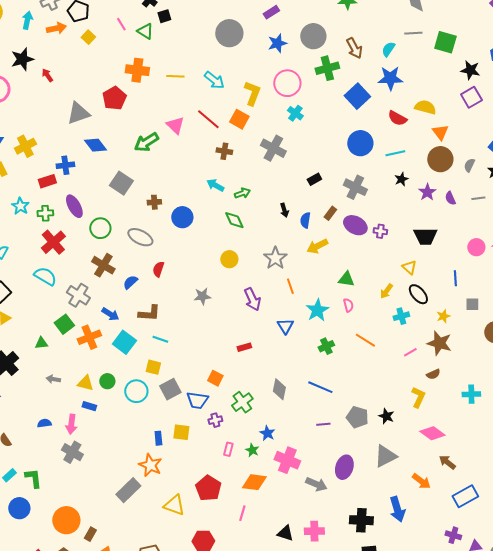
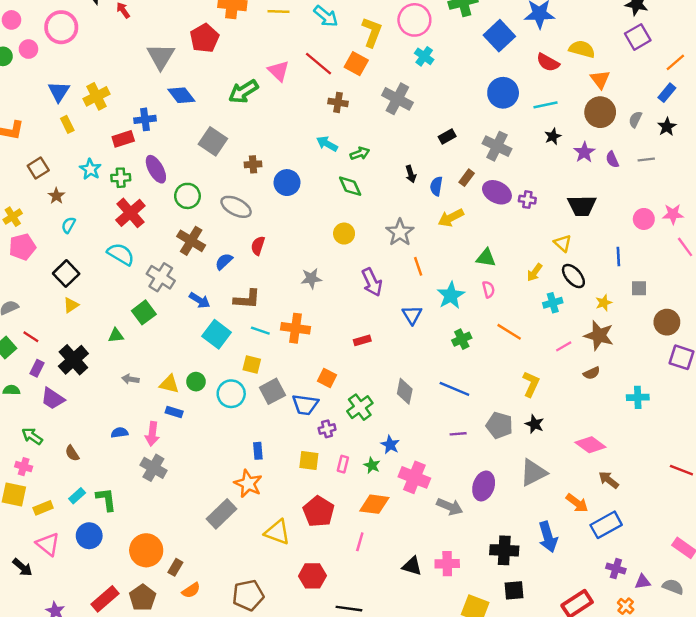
gray triangle: (78, 113) -> (161, 56), turned -40
orange cross: (89, 337) -> (295, 328), moved, turned 30
yellow L-shape: (418, 397) -> (531, 384), moved
yellow square: (181, 432) -> (309, 460), moved
blue rectangle: (465, 496) -> (606, 525), moved

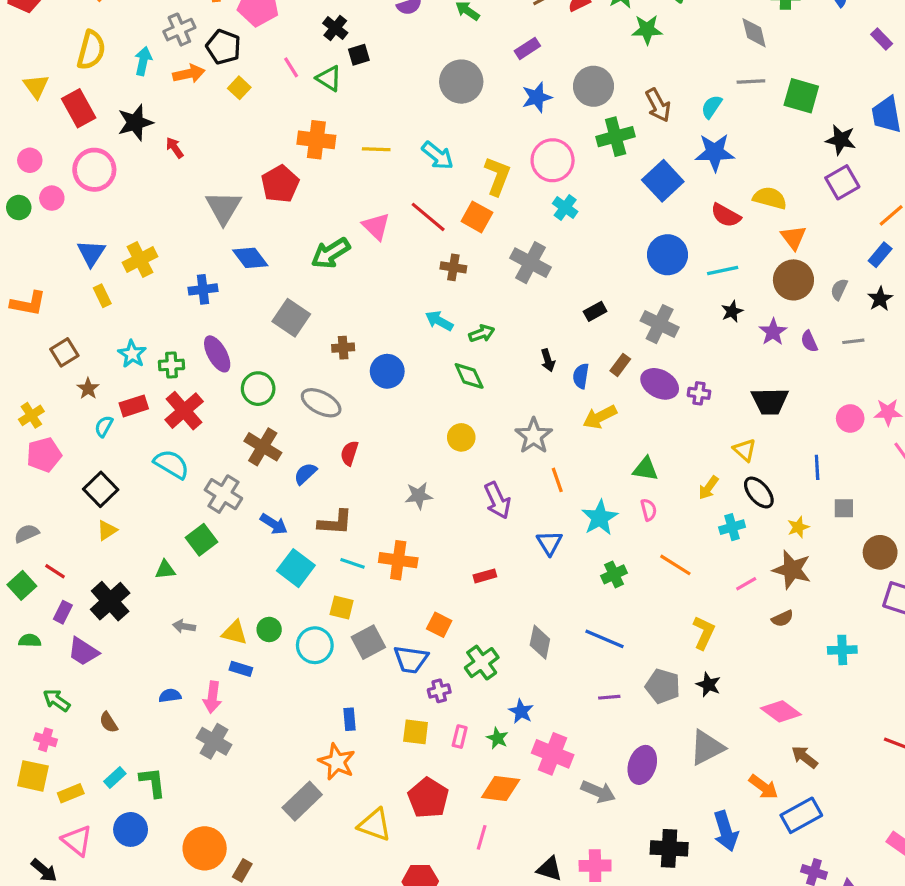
red rectangle: (123, 139) -> (134, 406), moved

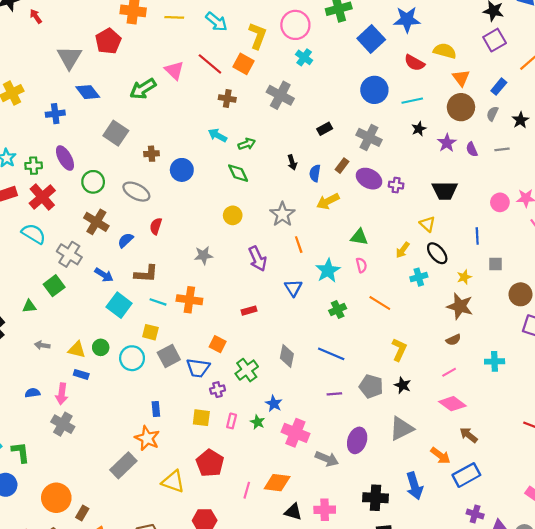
blue rectangle: (880, 255) -> (499, 87), moved
pink line: (746, 584) -> (449, 372), moved
orange diamond: (501, 789) -> (277, 483), moved

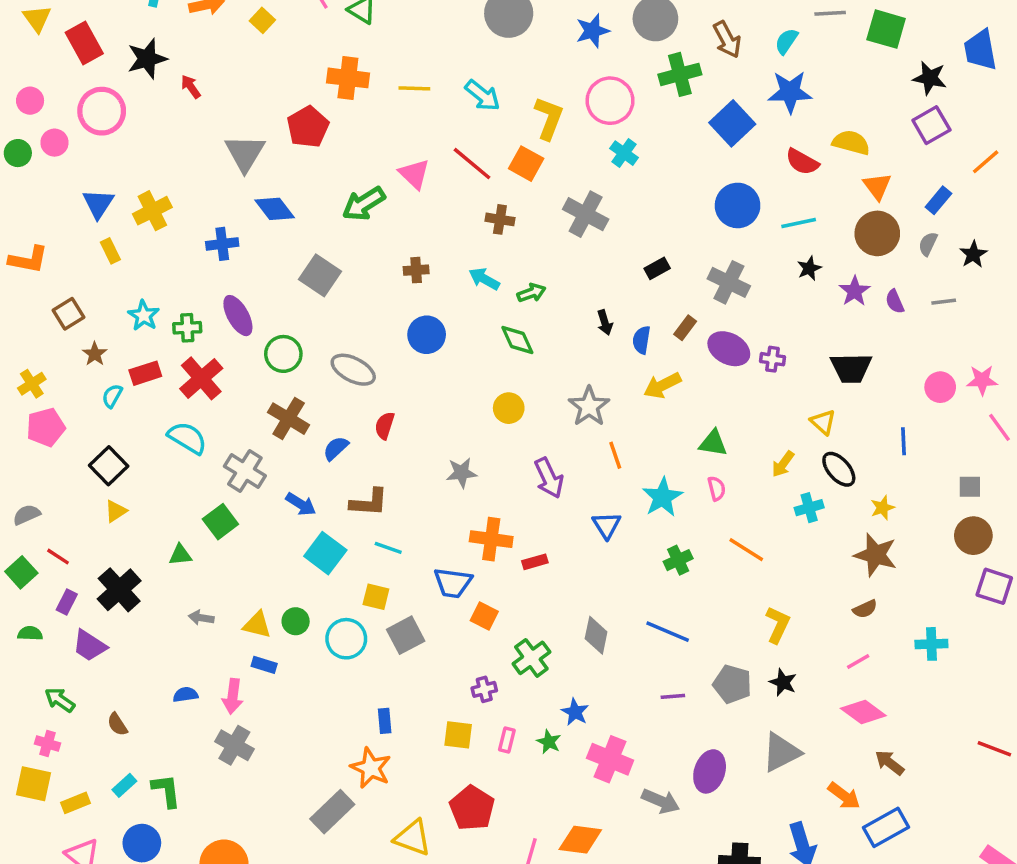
brown cross: (152, 154) -> (416, 270), moved
gray square: (496, 264) -> (970, 487), moved
orange cross: (189, 300) -> (491, 539), moved
blue trapezoid: (198, 368) -> (453, 583), moved

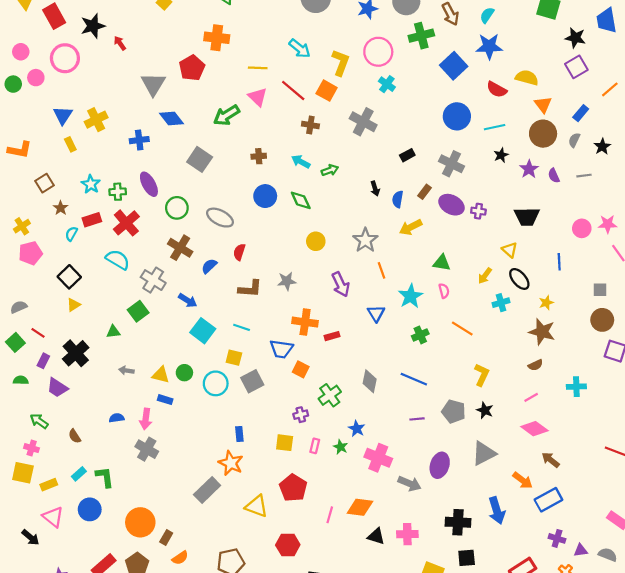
yellow line: (414, 88) -> (258, 68), moved
green diamond: (517, 340) -> (301, 200), moved
brown L-shape: (369, 502) -> (250, 289), moved

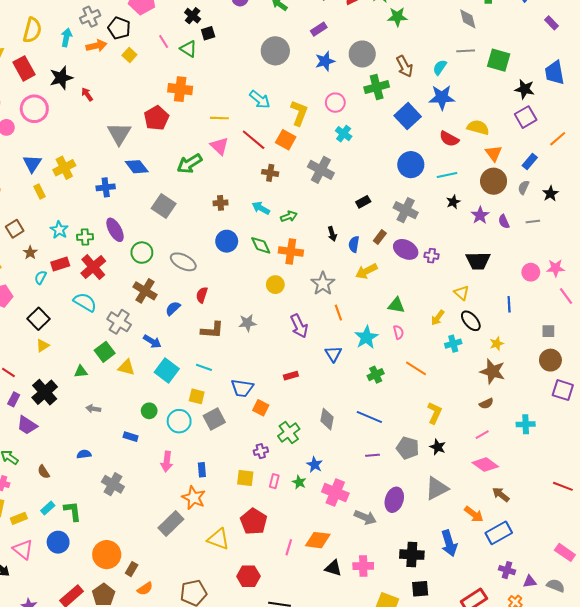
pink circle: (378, 52) -> (335, 103), size x0.7
orange cross: (305, 322) -> (291, 252), moved
yellow triangle: (161, 375) -> (126, 367), moved
pink arrow: (146, 419) -> (167, 461), moved

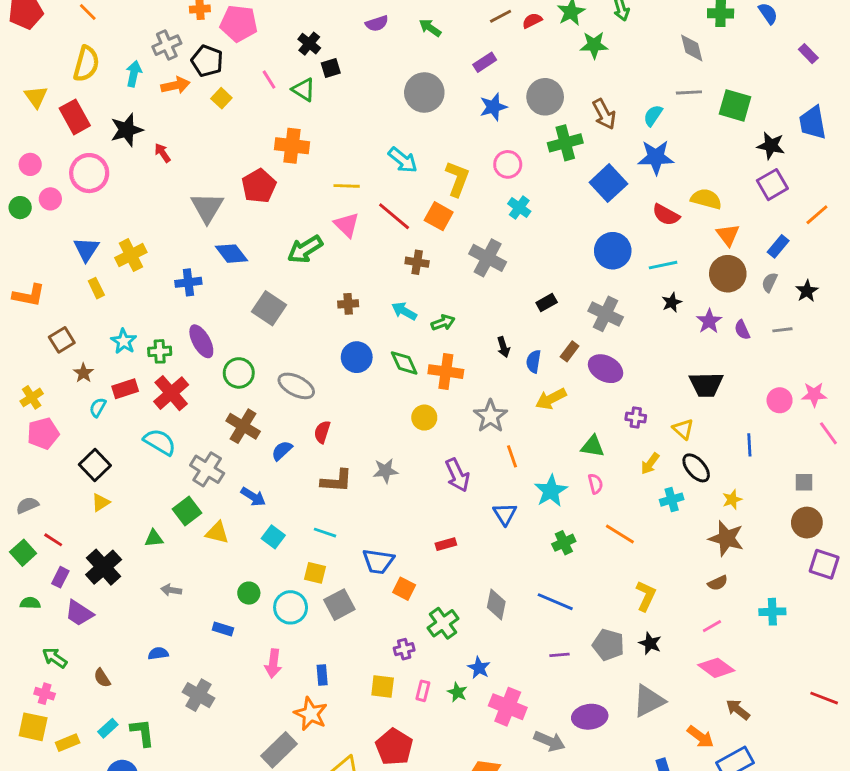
purple cross: (431, 256) -> (636, 418), moved
cyan square: (167, 370) -> (273, 537), size x0.7
purple ellipse: (394, 500) -> (590, 717), turned 65

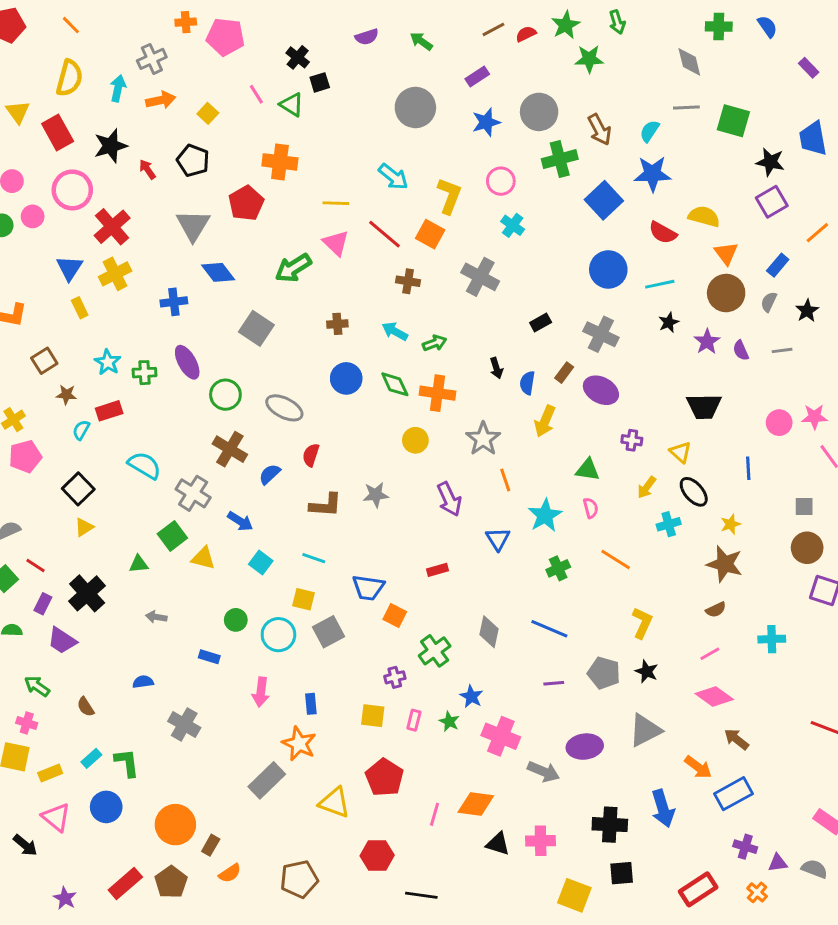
black pentagon: (207, 61) -> (193, 161), moved
brown star: (83, 373) -> (66, 395), turned -30
red cross: (171, 393) -> (112, 227), moved
yellow arrow: (551, 399) -> (545, 421), turned -40

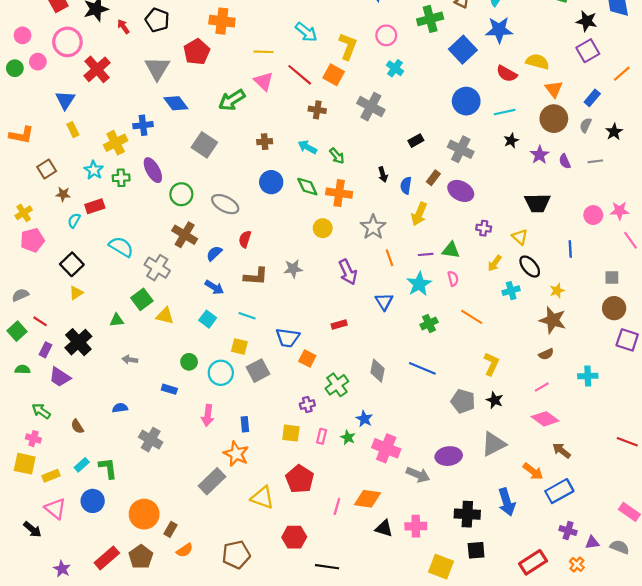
yellow cross: (115, 274) -> (116, 143), moved
green arrow: (435, 343) -> (337, 156), turned 70
blue arrow: (240, 521) -> (214, 287), moved
purple line: (554, 683) -> (426, 254), moved

